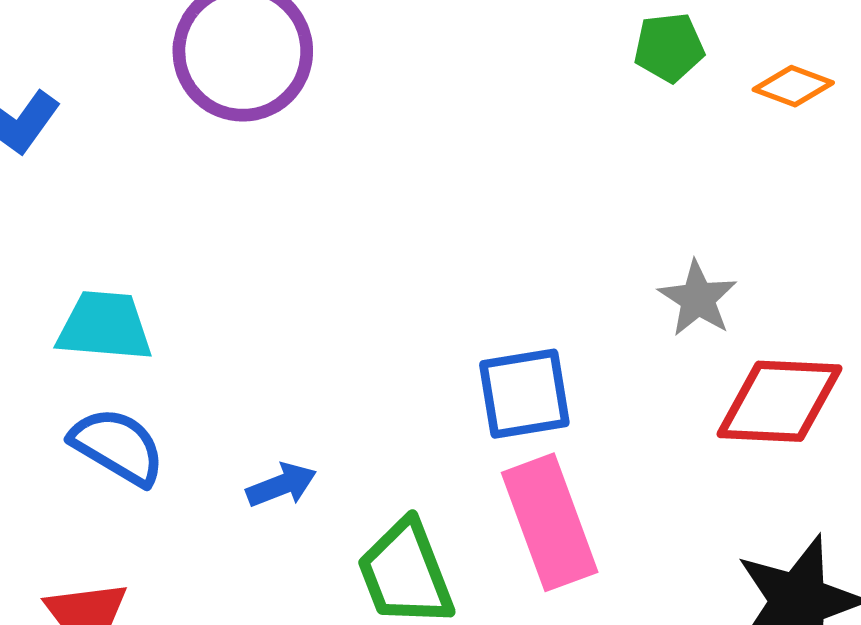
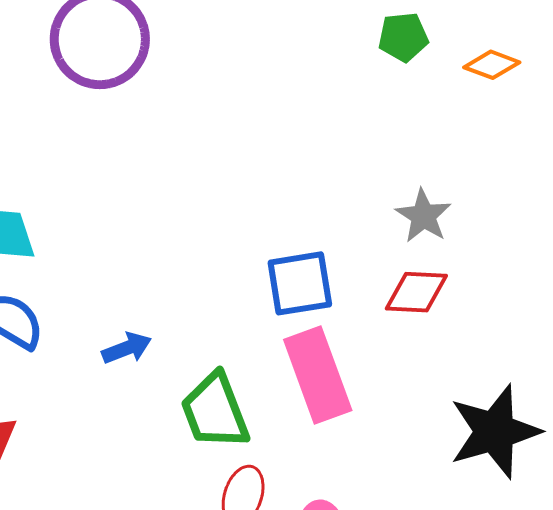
red diamond: (779, 401) -> (416, 292), moved, size x0.7

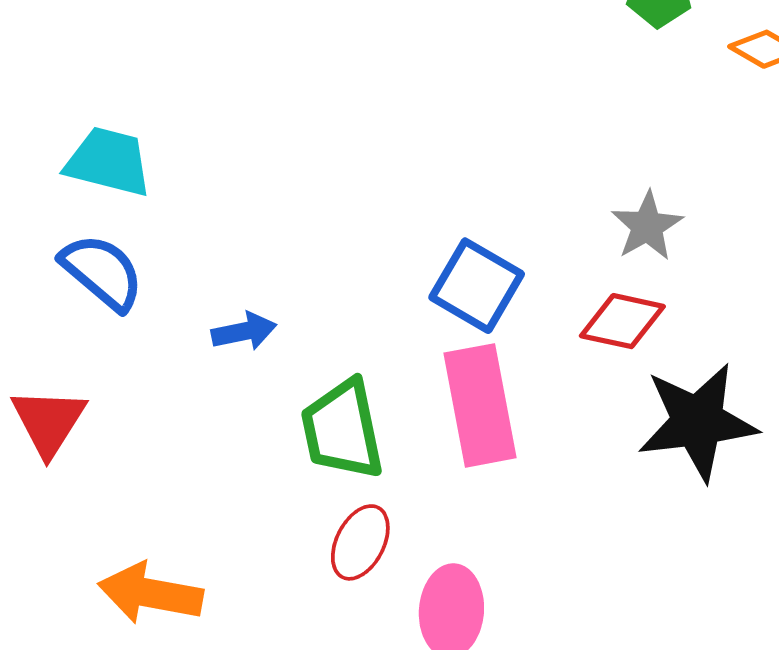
blue square: (300, 283) -> (477, 286), turned 30
black star: (495, 432) -> (697, 422), moved

